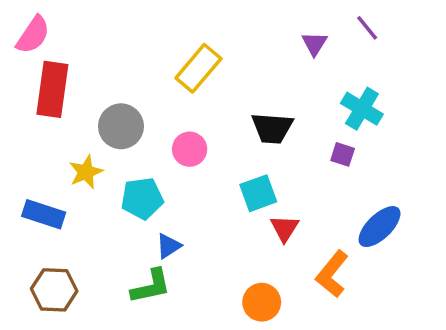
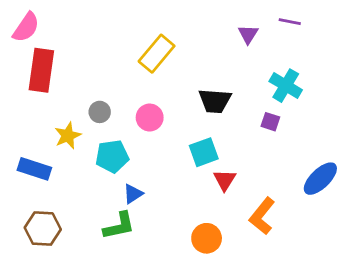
purple line: (367, 28) -> (290, 22), turned -40
gray circle: (121, 126) -> (100, 112), moved, size x0.6
blue ellipse: (380, 227) -> (320, 179), moved

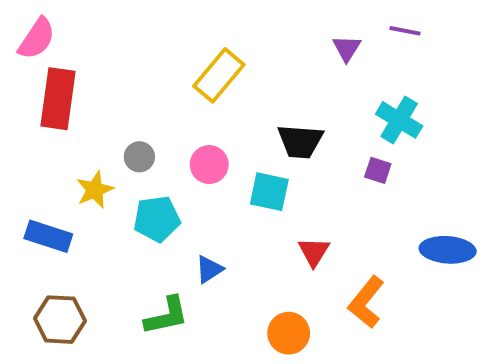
cyan square: (204, 152) -> (269, 192), moved, turned 32
blue ellipse: (320, 179) -> (448, 250), turned 48
blue triangle: (133, 194) -> (209, 269), moved

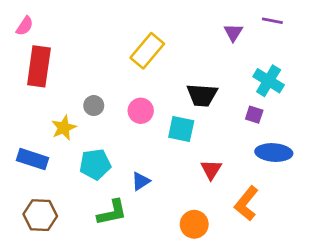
pink semicircle: (37, 39) -> (25, 26), size x0.7
cyan pentagon: (157, 219) -> (95, 164), moved
blue ellipse: (448, 250) -> (274, 153), moved

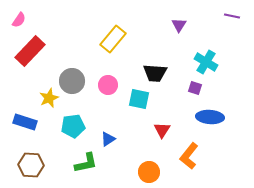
purple line: (272, 21) -> (232, 16), moved
red rectangle: (39, 66) -> (30, 51), turned 36
gray circle: (94, 106) -> (72, 81), size x1.6

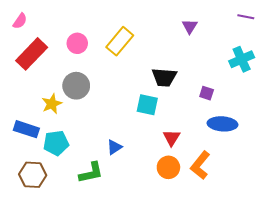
cyan cross: (206, 62) -> (242, 59), moved, turned 35
pink circle: (108, 85) -> (77, 43), moved
cyan pentagon: (73, 126) -> (56, 143), moved
orange circle: (149, 172) -> (168, 167), moved

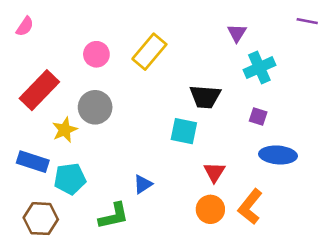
red rectangle: (32, 54) -> (39, 90), moved
cyan cross: (242, 59) -> (259, 68), moved

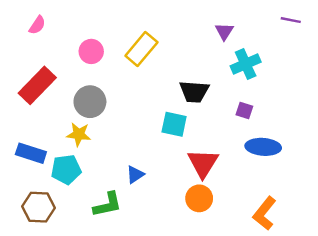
pink semicircle: (25, 26) -> (37, 25), moved
yellow star: (65, 130) -> (79, 134), moved, turned 30
red triangle: (214, 172) -> (203, 163), size x1.5
orange L-shape: (250, 207) -> (264, 213), moved

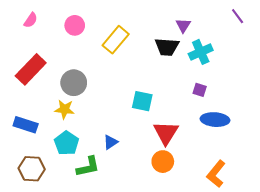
purple line: (291, 20) -> (238, 16), turned 42
pink circle: (91, 51) -> (75, 25), moved
black trapezoid: (194, 92) -> (167, 47), moved
cyan pentagon: (66, 169) -> (67, 143), moved, turned -30

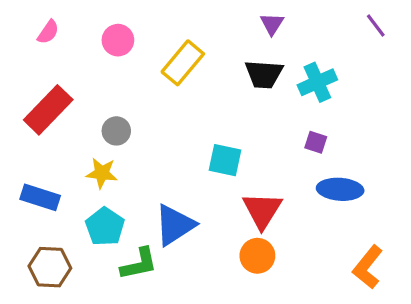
purple triangle: (183, 25) -> (272, 24), moved
gray circle: (74, 83) -> (116, 131), size x0.7
blue triangle: (111, 142) -> (175, 225), size x1.8
orange L-shape: (216, 174) -> (368, 267), moved

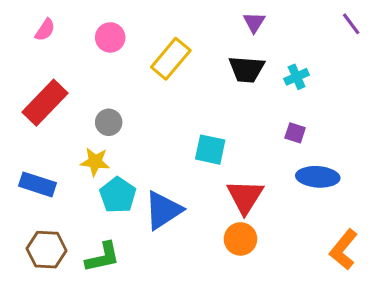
cyan cross: (317, 82) -> (297, 77), size x0.7
cyan pentagon: (105, 227) -> (118, 195), moved
green L-shape: (139, 264) -> (103, 257), moved

